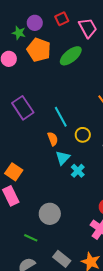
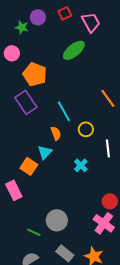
orange pentagon: (39, 50) -> (35, 74), moved
cyan triangle: (63, 158) -> (45, 152), moved
orange square: (14, 172) -> (29, 166), moved
gray circle: (50, 214) -> (57, 220), moved

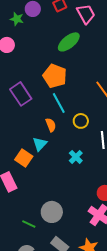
orange pentagon: (35, 74) -> (55, 76), moved

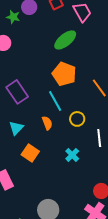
orange pentagon: (55, 76) -> (64, 74), moved
cyan triangle: (40, 144) -> (16, 128), moved
orange square: (24, 158) -> (30, 153), moved

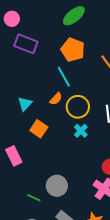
purple rectangle: (17, 92) -> (26, 44), moved, turned -35
yellow circle: (77, 119) -> (78, 107), moved, size x1.5
orange semicircle: (47, 123) -> (56, 99), turned 64

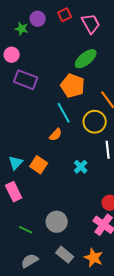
green ellipse: (74, 16) -> (86, 59), moved
cyan triangle: (25, 104) -> (16, 163), moved
yellow circle: (78, 107) -> (95, 122), moved
green line: (34, 198) -> (26, 230), moved

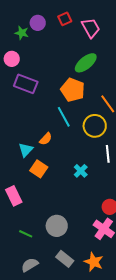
orange semicircle: (56, 135) -> (46, 139), moved
cyan triangle: (16, 163) -> (26, 150), moved

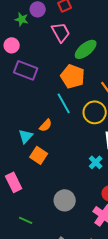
pink trapezoid: (91, 28) -> (61, 32), moved
cyan cross: (81, 171) -> (96, 162), moved
gray circle: (57, 226) -> (65, 200), moved

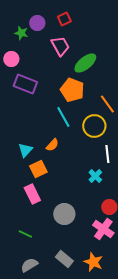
orange semicircle: (46, 125) -> (52, 145), moved
orange square: (39, 155) -> (38, 169), turned 30
pink rectangle: (14, 182) -> (32, 194), moved

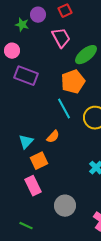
orange pentagon: (72, 90) -> (73, 82), turned 30

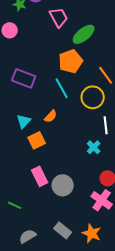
purple rectangle: (26, 76) -> (24, 78), moved
pink rectangle: (33, 186) -> (40, 176), moved
green line: (26, 226) -> (15, 205), moved

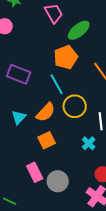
yellow circle: (93, 97) -> (75, 106), moved
orange semicircle: (51, 116) -> (46, 112), size x1.5
orange square: (37, 140) -> (47, 140), moved

